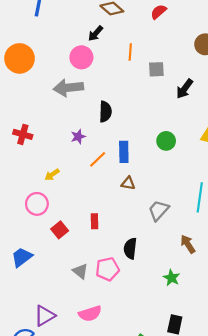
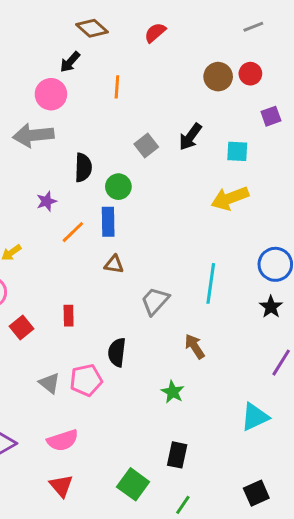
gray square: (156, 69) -> (146, 146), moved, turned -35
green circle: (166, 141) -> (118, 187), moved

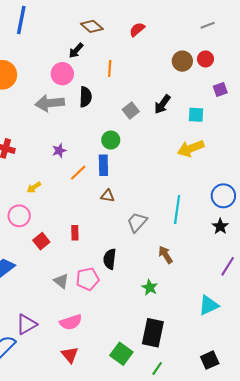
black semicircle: (83, 168) -> (85, 97), moved
black rectangle: (177, 455) -> (153, 333), size x1.5

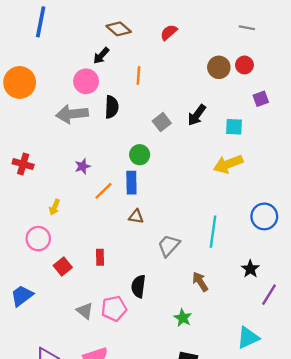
gray line: (208, 25) -> (247, 28), turned 32
yellow arrow: (34, 187) -> (55, 207), turned -32
black star: (220, 226) -> (250, 269), moved

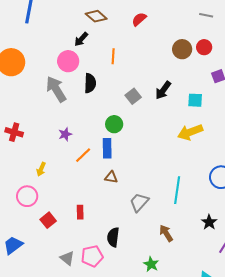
gray arrow: (72, 114) -> (56, 89), turned 64

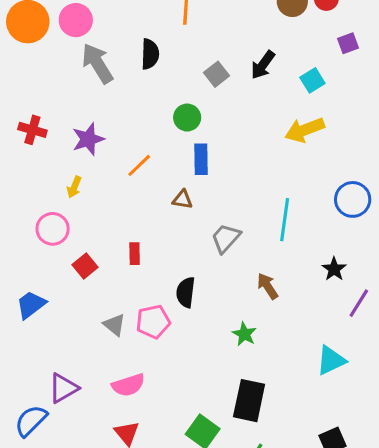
pink circle: (68, 61) -> (76, 20), moved
cyan square: (195, 100) -> (312, 80), turned -35
purple star: (65, 134) -> (88, 139), moved, size x1.5
blue rectangle: (107, 148) -> (201, 159), moved

